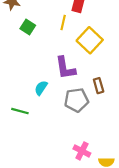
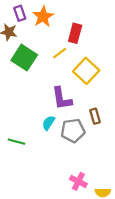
yellow line: (63, 23) -> (60, 53), turned 40
green square: (28, 27) -> (24, 58), size x1.6
cyan semicircle: (41, 88) -> (49, 123), moved

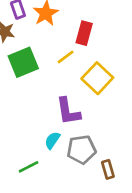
green square: (24, 58) -> (23, 62), turned 35
brown rectangle: (95, 116) -> (108, 169), moved
green line: (16, 142) -> (29, 167), moved, turned -42

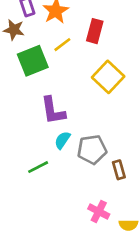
yellow line: (66, 57) -> (62, 45), moved
purple L-shape: (68, 111) -> (53, 111), moved

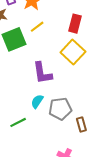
red rectangle: (95, 31) -> (75, 24), moved
purple L-shape: (53, 111) -> (42, 73), moved

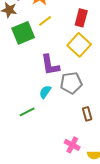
gray pentagon: (60, 109) -> (71, 83), moved

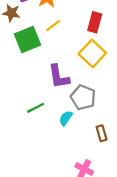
gray pentagon: (71, 83) -> (83, 97), turned 30
cyan semicircle: (45, 92) -> (66, 118), moved
green line: (27, 112) -> (36, 108), moved

